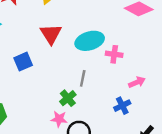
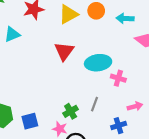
blue square: (23, 62) -> (30, 121), moved
gray line: (83, 78) -> (95, 104), moved

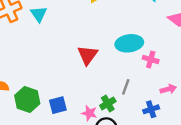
cyan triangle: (12, 34) -> (39, 14), turned -42
red triangle: (64, 51) -> (88, 55), moved
green cross: (71, 111) -> (108, 103), moved

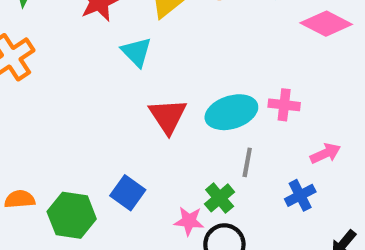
cyan triangle: (39, 14) -> (136, 52), moved
cyan ellipse: (129, 43) -> (231, 112), moved
blue square: (58, 105) -> (128, 193), moved, turned -30

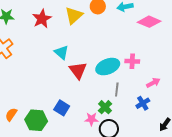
cyan triangle: (136, 52) -> (61, 52), moved
orange semicircle: (20, 199) -> (11, 115), turned -48

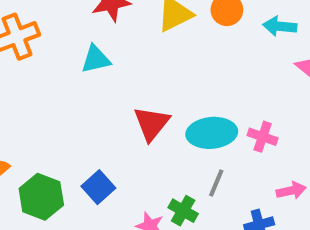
cyan triangle: (61, 52) -> (96, 59), moved, turned 49
green cross: (105, 107) -> (183, 211), turned -32

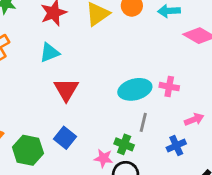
red triangle: (151, 123) -> (66, 90), moved

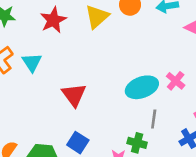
cyan triangle: (50, 53) -> (32, 62), moved, turned -35
pink cross: (169, 87) -> (176, 81), turned 36

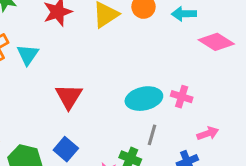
pink cross: (176, 81) -> (182, 97), turned -30

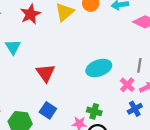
pink cross: (182, 97) -> (127, 85), moved, turned 32
gray line: (152, 135) -> (139, 65), moved

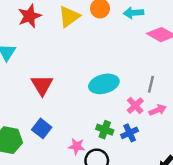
blue cross: (135, 109) -> (130, 133), moved
green cross: (94, 111) -> (105, 130), moved

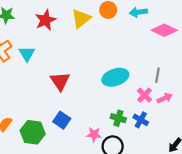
blue cross: (130, 133) -> (141, 120), turned -32

